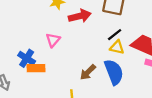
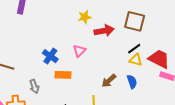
blue cross: (27, 58) -> (50, 56), moved
blue semicircle: (114, 72) -> (132, 82), size x0.6

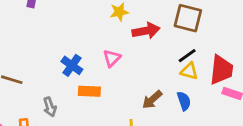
red trapezoid: (159, 59) -> (221, 70), turned 70

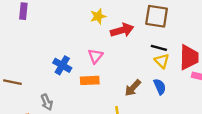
black line: (187, 56) -> (159, 48), turned 56
yellow triangle: (189, 71) -> (162, 61), turned 35
orange rectangle: (89, 91) -> (90, 80), moved

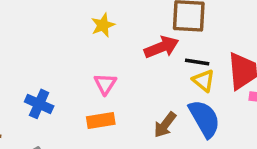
red arrow: (122, 30) -> (161, 47), moved
blue cross: (62, 65) -> (39, 104), moved
blue semicircle: (160, 87) -> (204, 119), size x1.6

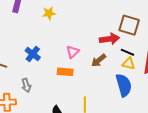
yellow star: (103, 25) -> (49, 13), moved
yellow triangle: (204, 81) -> (128, 64), turned -40
brown arrow: (165, 125) -> (99, 60), moved

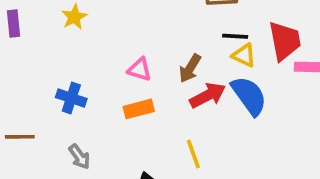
red arrow: (109, 39) -> (208, 95), moved
pink triangle: (73, 52) -> (140, 69), turned -40
yellow triangle: (128, 64) -> (244, 55), turned 32

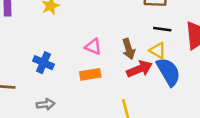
yellow triangle: (244, 55) -> (157, 50), moved
brown arrow: (190, 68) -> (129, 49), turned -54
gray arrow: (79, 157) -> (46, 104), turned -66

